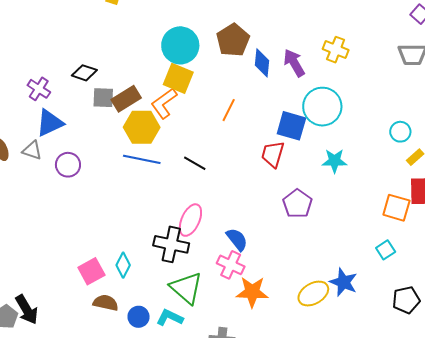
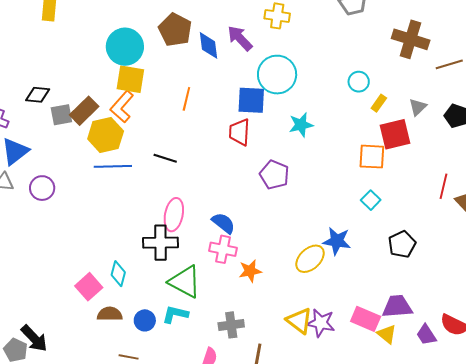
orange star: (252, 292) -> (250, 271), size x0.7

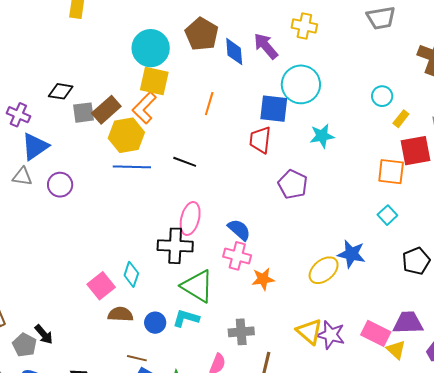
black arrow: (34, 338) -> (44, 334), size x0.7

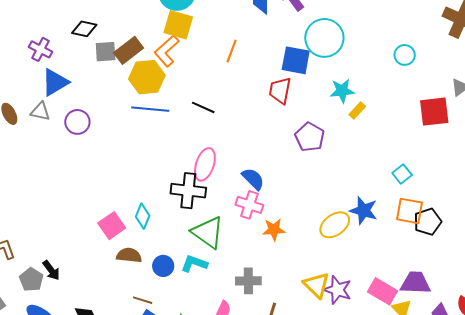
yellow rectangle: (401, 119) -> (357, 111), moved
orange square: (391, 172) -> (410, 211), moved

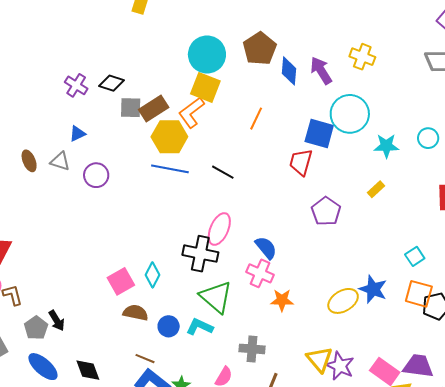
purple cross: (41, 49) -> (76, 85), moved
blue triangle: (55, 82) -> (77, 134), size x0.6
cyan star: (342, 91) -> (386, 146), moved

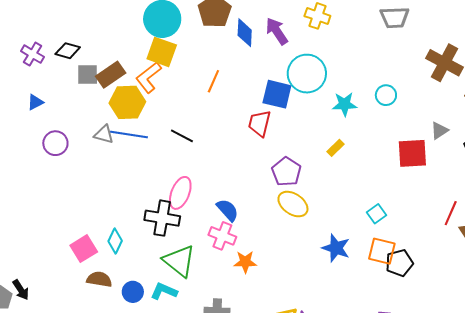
gray triangle: (60, 161) -> (104, 134), moved
yellow ellipse: (343, 301) -> (293, 204), moved, turned 68

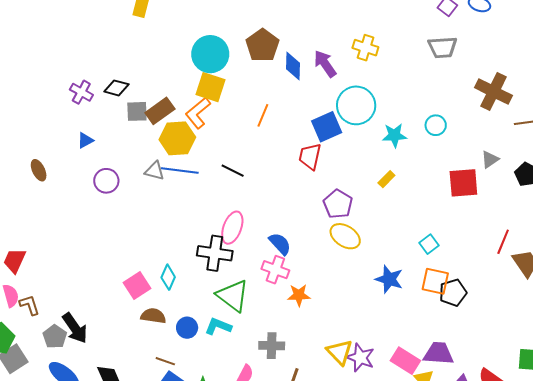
blue square: (277, 94) -> (327, 127), turned -36
black arrow: (21, 290) -> (75, 328), size x1.5

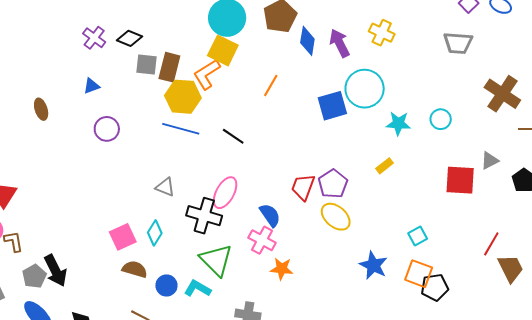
brown rectangle: (160, 111) -> (169, 67), turned -48
red trapezoid: (310, 156) -> (303, 187), moved
gray triangle: (155, 171) -> (165, 187), moved

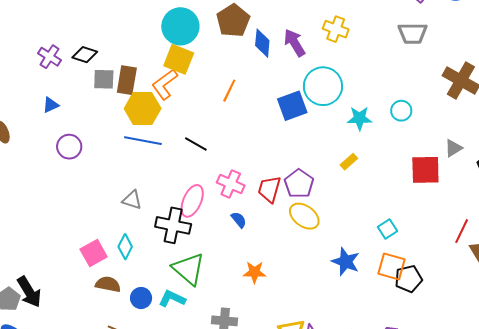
blue semicircle: (270, 215) -> (239, 220), size x0.7
pink cross: (262, 240) -> (231, 184), moved

